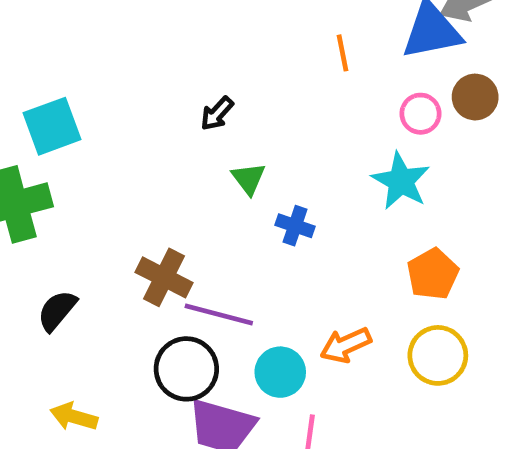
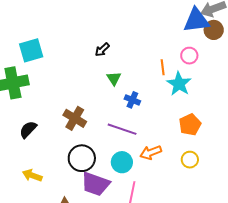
orange line: (342, 53) -> (163, 67), moved
brown circle: (475, 97) -> (214, 30), moved
purple line: (219, 315) -> (122, 129), moved
yellow circle: (438, 355) -> (190, 160), size x0.7

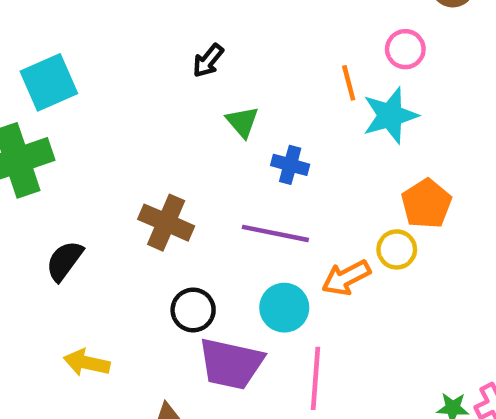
cyan star: (179, 84) -> (390, 115), turned 30
black circle: (82, 158) -> (193, 310), size x0.7
yellow circle: (190, 160) -> (397, 249), moved

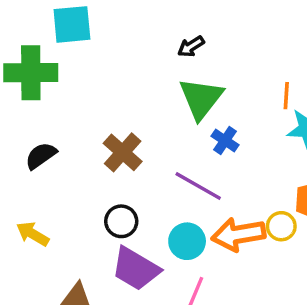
green triangle: (242, 122) -> (201, 98), size x1.8
orange arrow: (346, 278) -> (238, 234), size x1.4

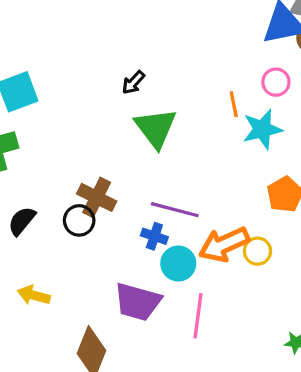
blue cross: (225, 140) -> (154, 236), moved
black circle: (121, 221) -> (79, 220), moved
yellow circle: (281, 226) -> (257, 251), moved

